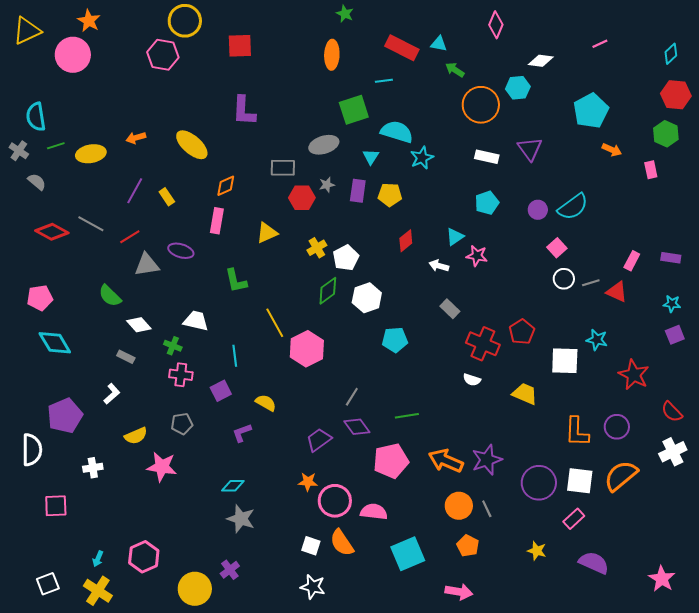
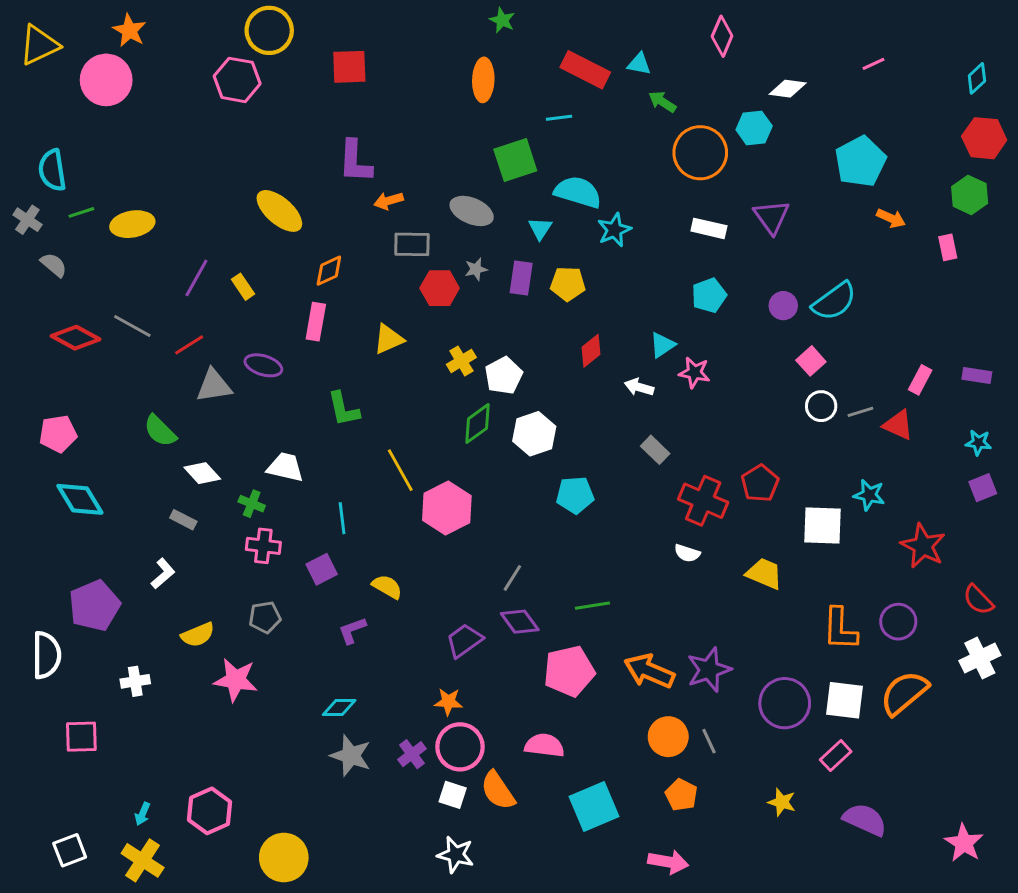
orange arrow: (136, 138) -> (389, 201), moved
gray ellipse: (324, 145) -> (472, 211), turned 40
pink circle: (335, 501) -> (460, 747), moved
purple cross: (230, 570) -> (412, 754), moved

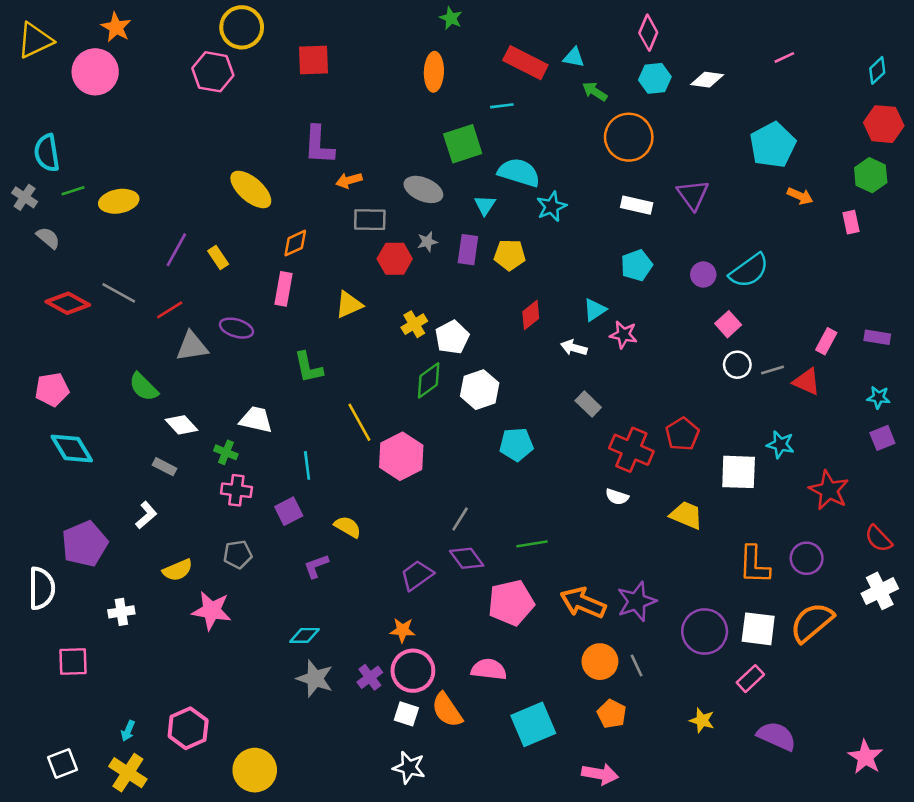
cyan hexagon: (754, 128) -> (655, 78), moved

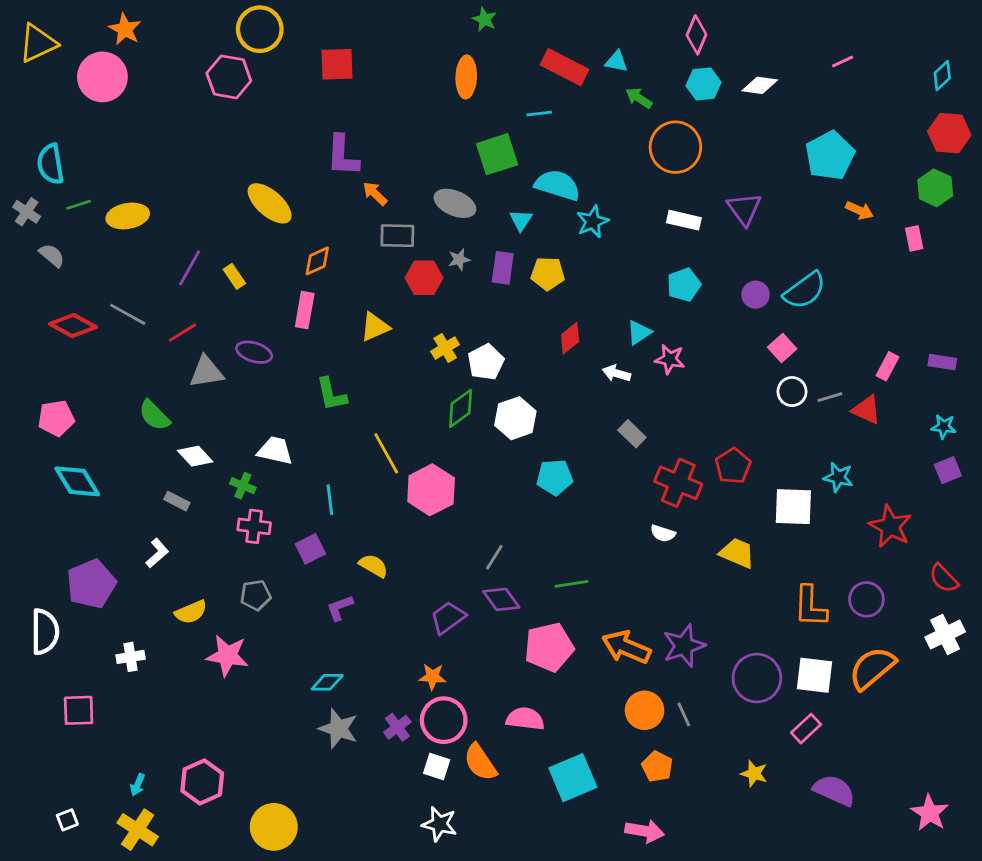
orange arrow: (349, 180) -> (375, 194), turned 60
white square: (63, 764) -> (67, 820), size x0.7

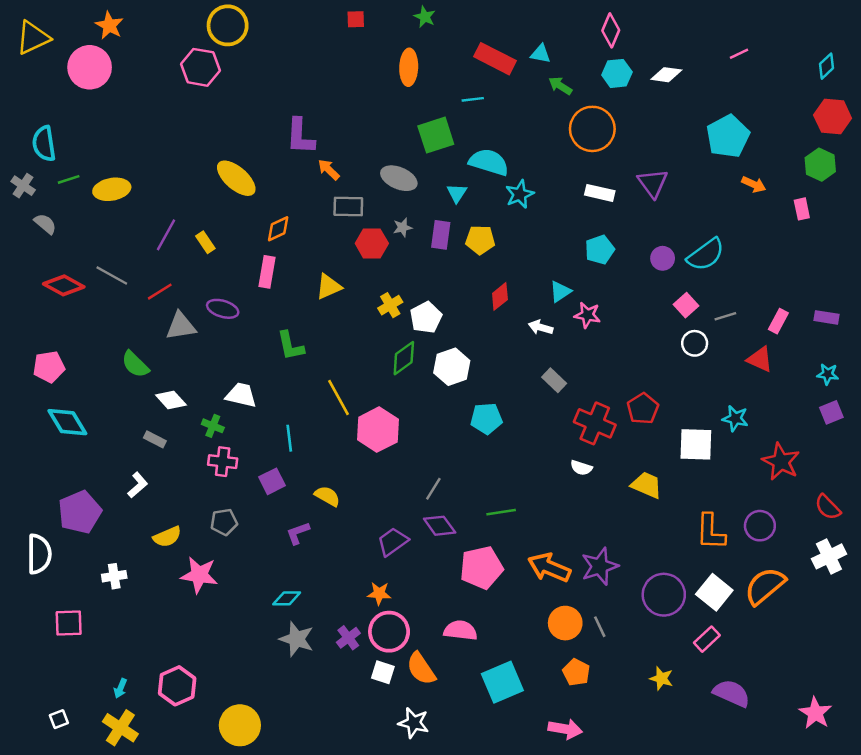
red square: (337, 64) -> (356, 19), moved, size x0.6
gray line: (830, 397) -> (725, 316), moved
white square: (814, 675) -> (714, 592), turned 32
white star: (440, 824) -> (414, 723), moved

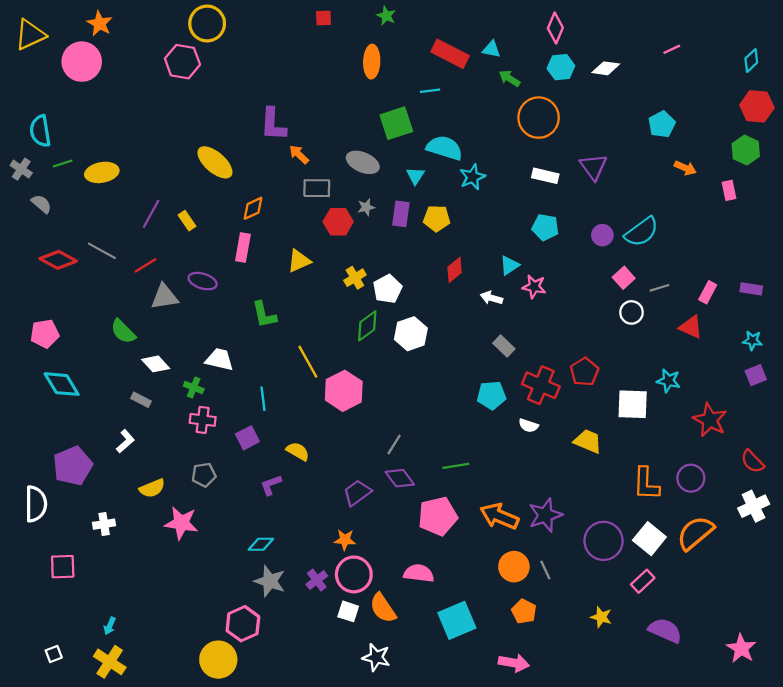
cyan pentagon: (728, 136) -> (662, 124), size x0.7
cyan pentagon: (600, 250) -> (545, 227), turned 30
cyan pentagon: (486, 418) -> (492, 395), moved
pink hexagon: (177, 686) -> (243, 624), moved

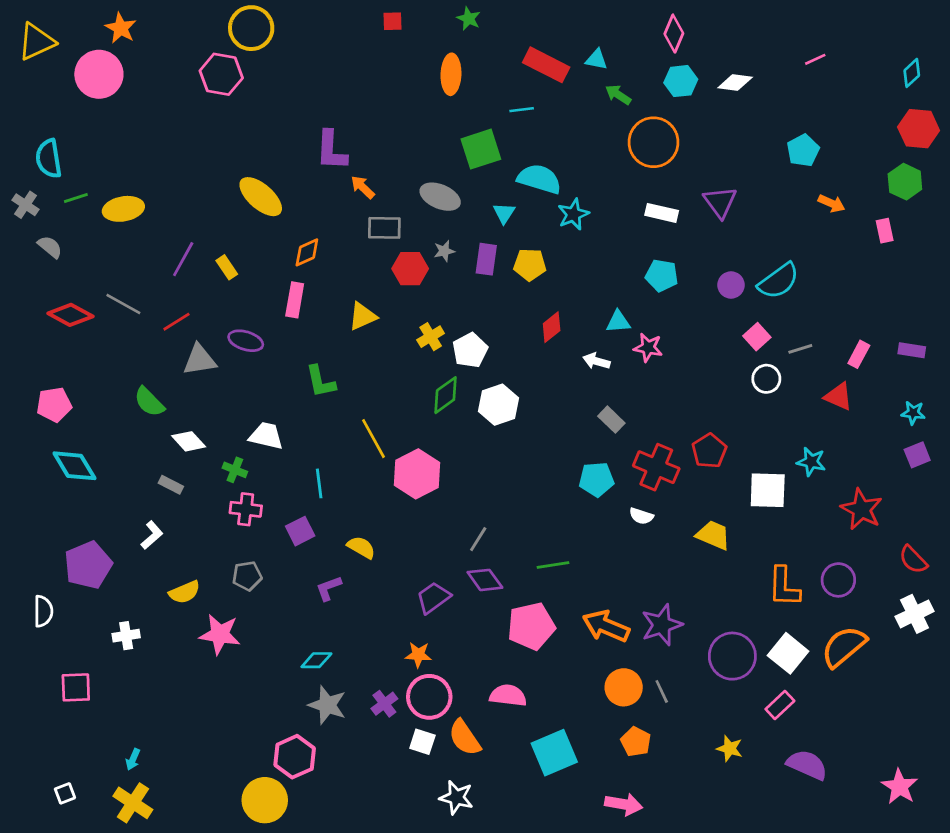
cyan triangle: (509, 265) -> (618, 322), turned 30
white semicircle: (36, 504) -> (43, 611), size x0.7

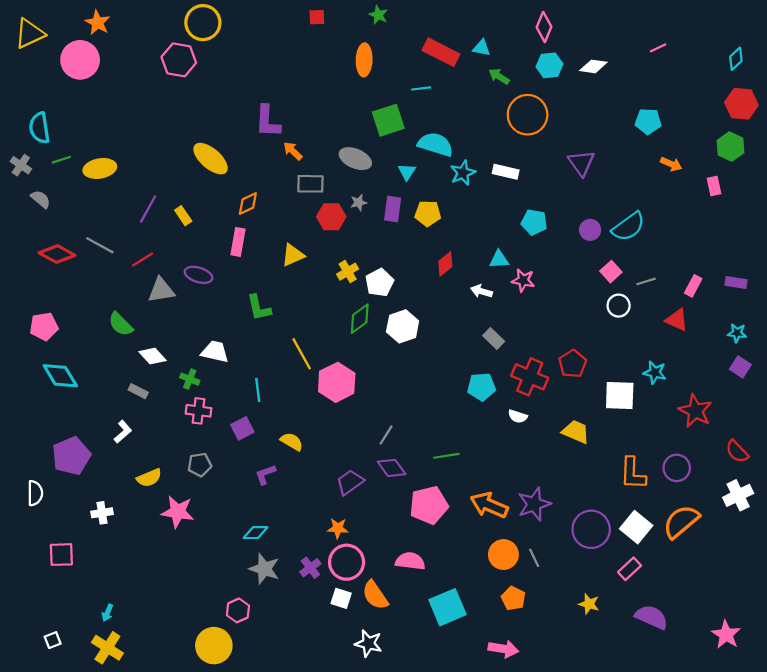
cyan pentagon: (803, 150) -> (648, 121), turned 30
white rectangle: (662, 213) -> (506, 172), moved
purple square: (917, 455) -> (740, 367), turned -35
pink hexagon: (295, 757) -> (238, 610), size x0.7

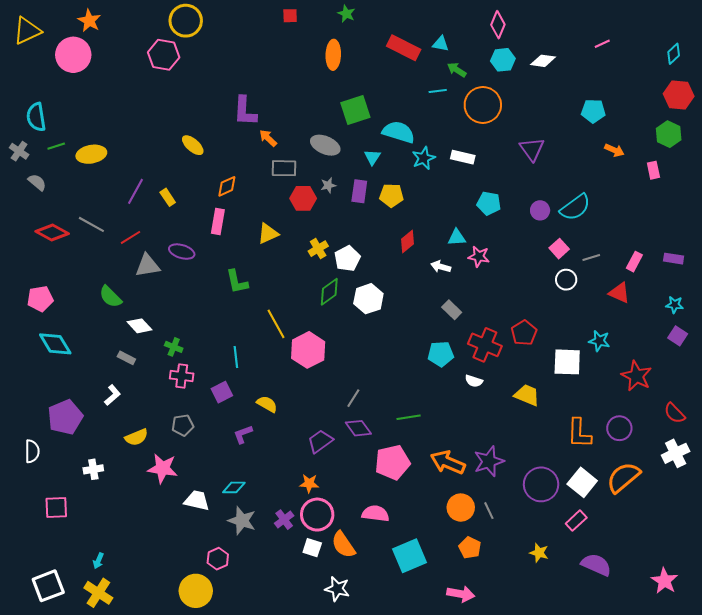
cyan line: (421, 88) -> (438, 91), moved
yellow ellipse: (211, 159) -> (193, 145), size x0.7
white trapezoid: (215, 352) -> (197, 500), moved
white square: (53, 640) -> (48, 586), size x2.0

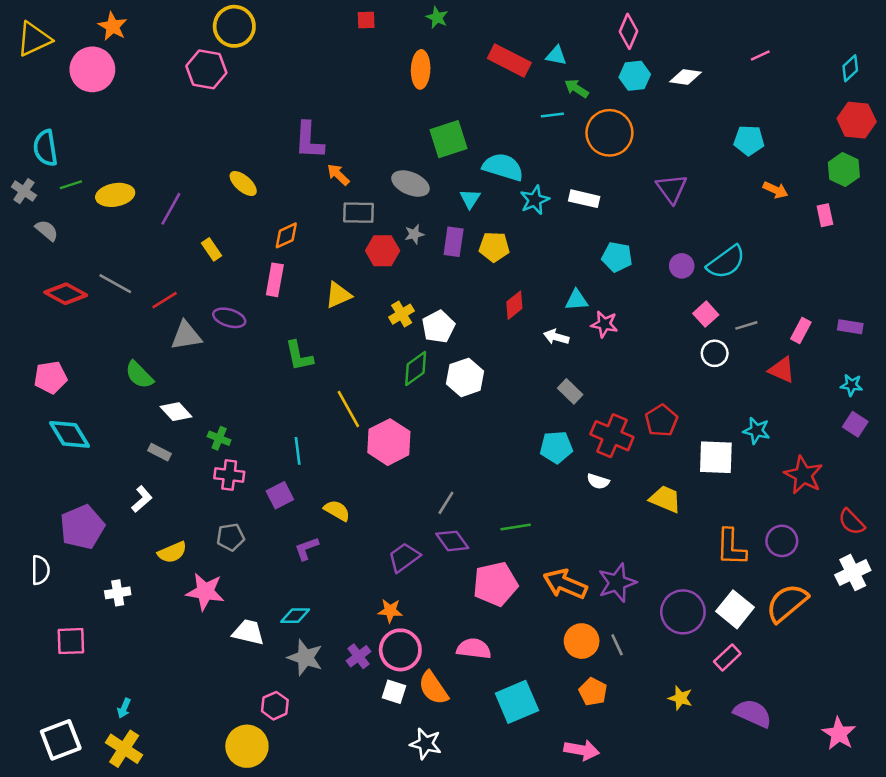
purple line: (136, 191) -> (171, 209), moved

